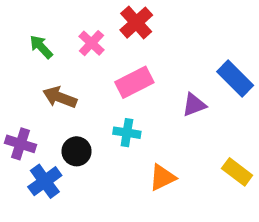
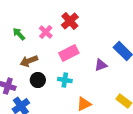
brown arrow: (60, 97) -> (29, 61), turned -42
black circle: (77, 151) -> (38, 80), moved

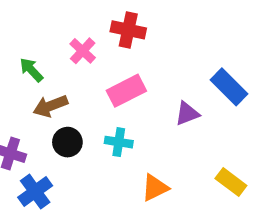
red cross: (70, 21) -> (128, 30), turned -36
green arrow: (19, 34) -> (31, 70), moved

